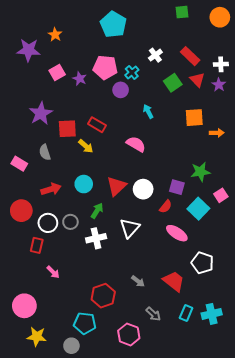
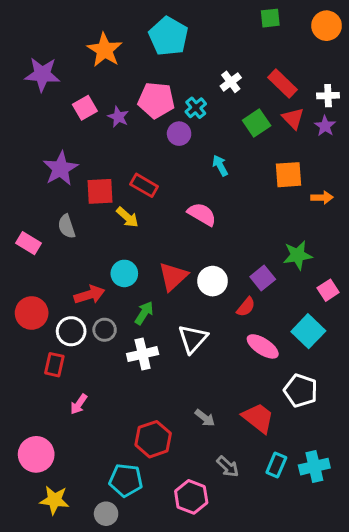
orange star: (55, 35) -> (105, 50), moved, size x1.6
purple square: (177, 187) -> (263, 278), turned 35
red arrow: (51, 189) -> (89, 295), moved
cyan square: (198, 209) -> (308, 331), moved
pink arrow: (53, 272) -> (79, 404), turned 80

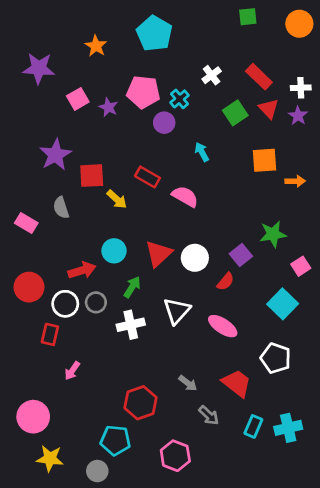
orange star: (105, 50) -> (96, 46), size x0.7
red rectangle: (144, 185) -> (147, 177), moved
pink ellipse: (263, 346) -> (223, 326), moved
gray arrow: (228, 467) -> (209, 415), moved

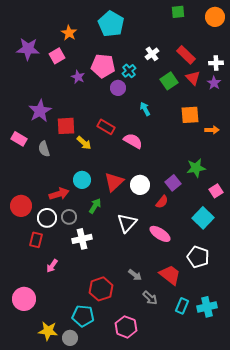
pink square: (78, 99) -> (57, 56), moved
pink rectangle: (26, 223) -> (19, 139), moved
white cross: (131, 325) -> (82, 239), moved
yellow star: (50, 458) -> (48, 331), moved

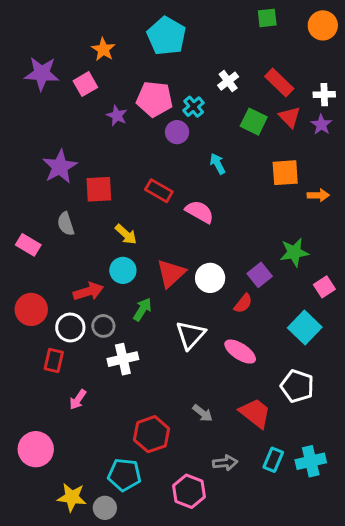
green square: (169, 81) -> (254, 122), turned -30
pink rectangle: (19, 139) -> (28, 245), moved
yellow arrow: (84, 143) -> (126, 234), moved
gray arrow: (150, 298) -> (225, 463), moved, turned -49

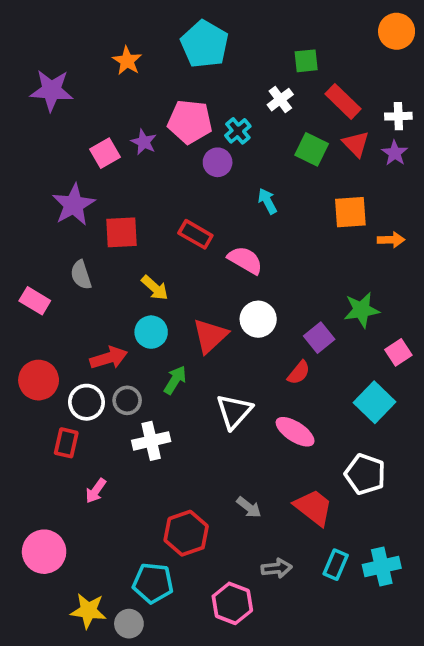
green square: (267, 18) -> (306, 61), moved
pink square: (85, 84) -> (105, 153), moved
white circle: (210, 278) -> (258, 319), moved

